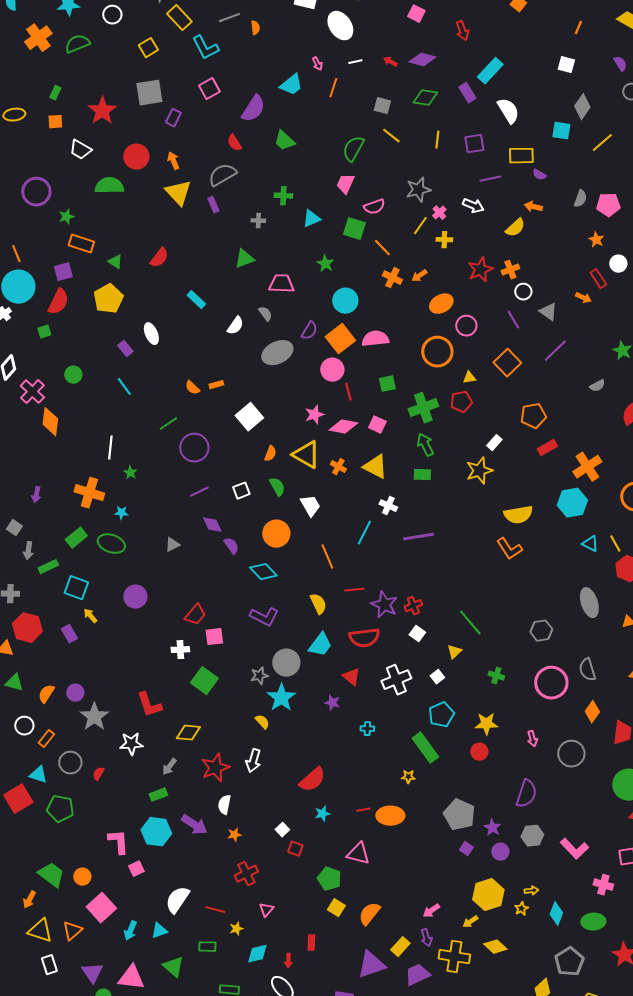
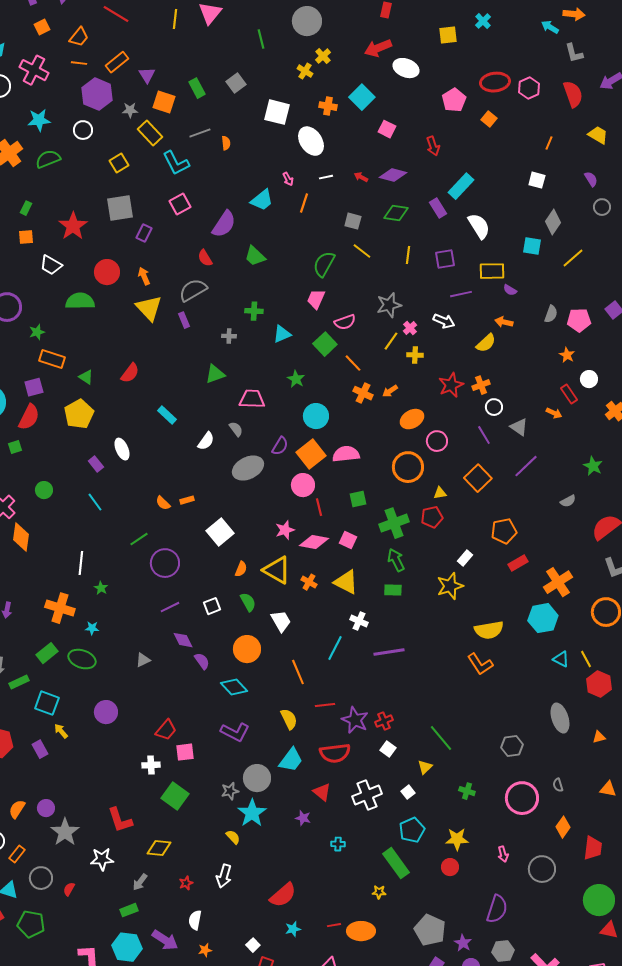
green square: (354, 229) -> (325, 344), turned 30
gray semicircle: (587, 670) -> (558, 785), size x0.6
red star: (215, 768) -> (186, 883), size x0.5

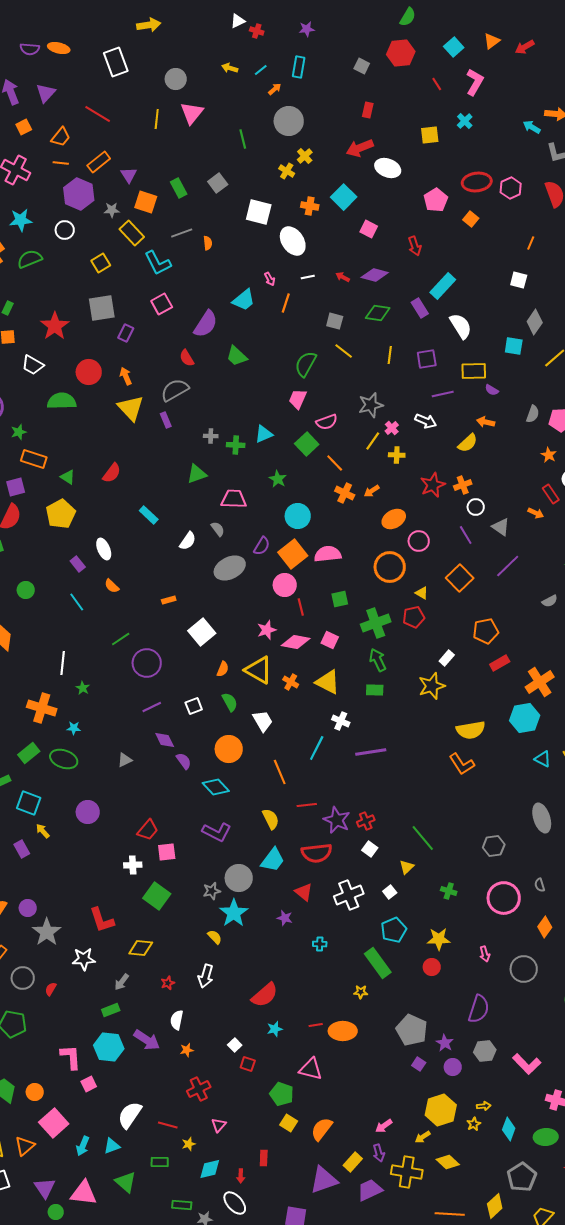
green cross: (254, 311) -> (236, 445), moved
yellow triangle: (440, 493) -> (422, 593), turned 40
orange semicircle: (163, 503) -> (112, 586), moved

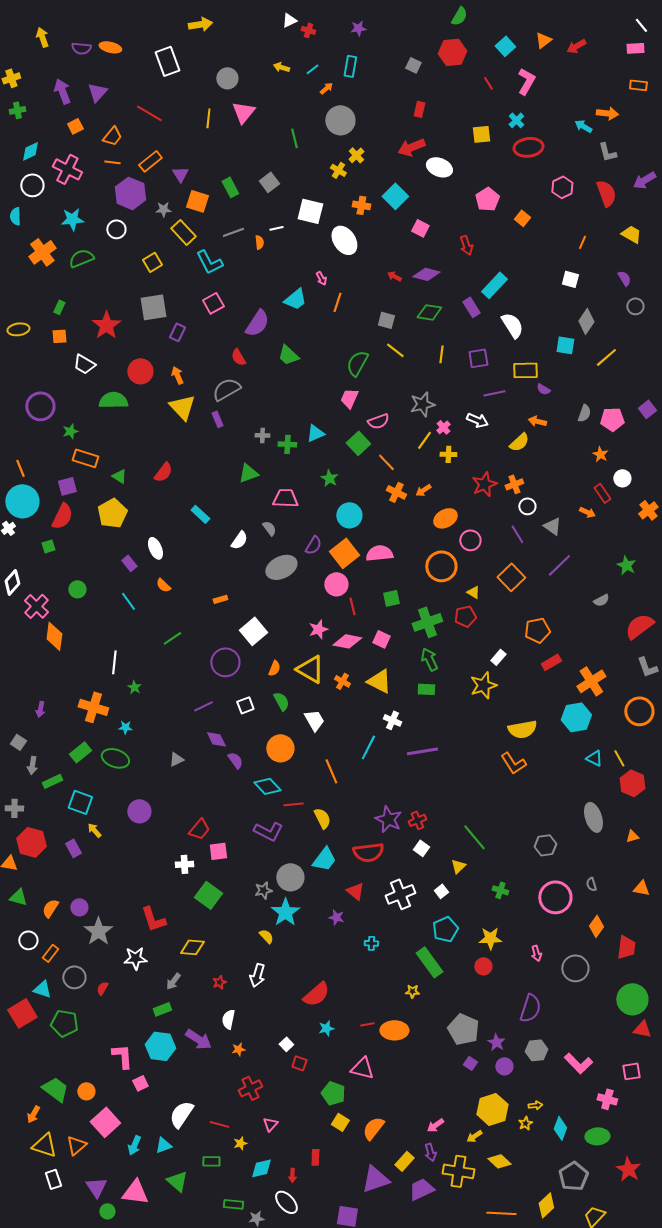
red ellipse: (477, 182) -> (528, 147), moved
white line: (308, 277) -> (276, 228), moved
purple circle: (147, 663) -> (225, 662), moved
red line: (307, 805) -> (293, 804), moved

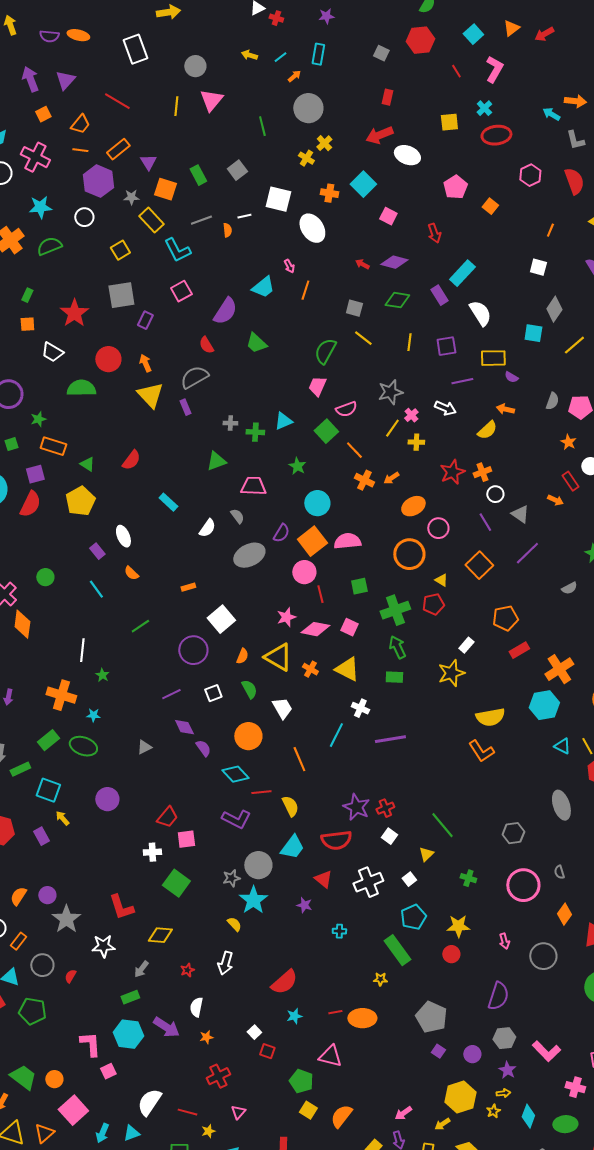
green square: (48, 546) -> (11, 444), moved
purple star: (496, 1042) -> (507, 1070), moved

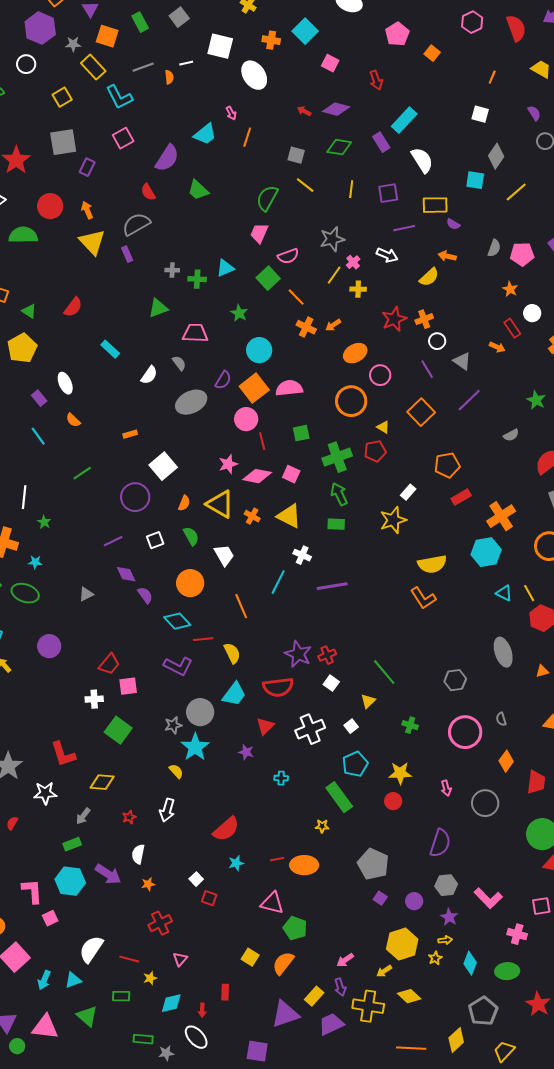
red triangle: (323, 879) -> (265, 726), turned 36
green pentagon: (301, 1081) -> (295, 928), moved

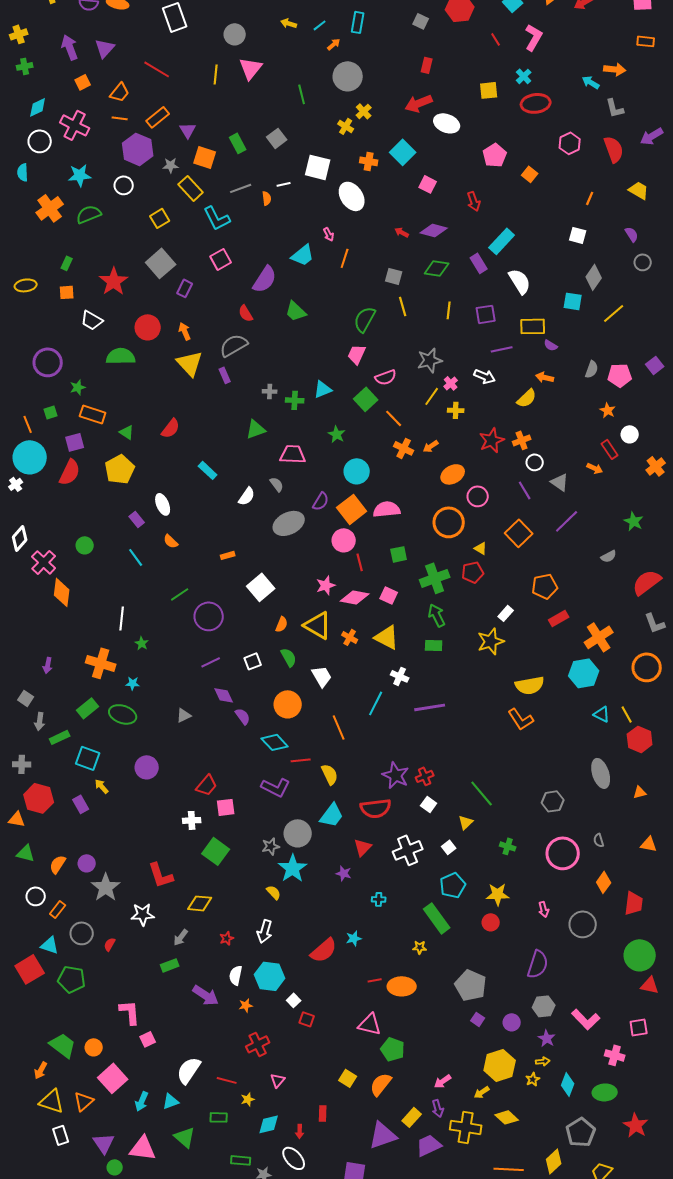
gray square: (63, 142) -> (161, 263), turned -32
yellow line: (305, 185) -> (403, 306), turned 36
purple circle: (135, 497) -> (209, 616), moved
cyan star: (236, 863) -> (354, 938), moved
cyan hexagon: (70, 881) -> (270, 976), moved

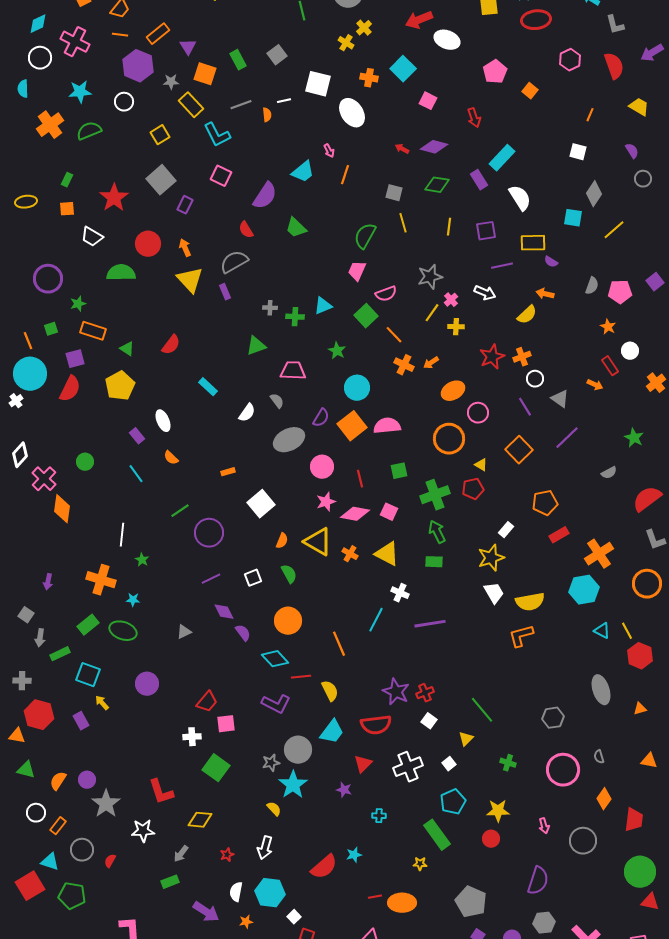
pink square: (221, 259) -> (221, 176), turned -35
pink circle: (344, 540) -> (322, 467), moved
white trapezoid: (322, 676) -> (494, 593), moved
orange L-shape: (521, 719) -> (521, 636), turned 108

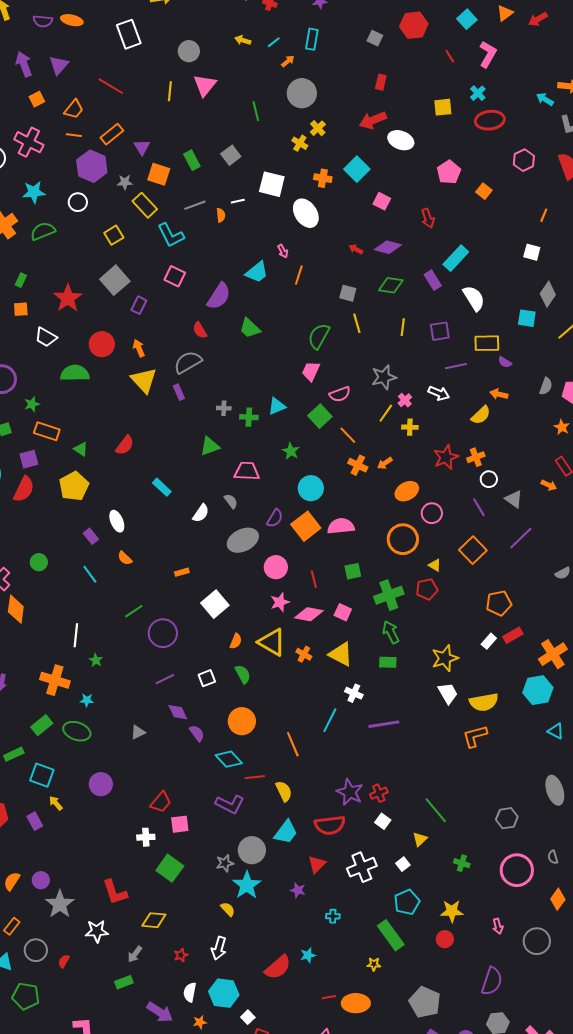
white rectangle: (506, 530) -> (489, 641), moved

